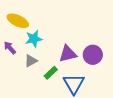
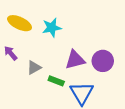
cyan star: (34, 39) -> (52, 28), moved
green rectangle: (51, 73) -> (56, 81), turned 64

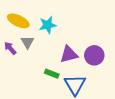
gray triangle: (34, 68) -> (27, 42), moved, turned -32

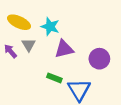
cyan star: (48, 25) -> (50, 27), turned 30
purple triangle: (69, 54) -> (64, 49), moved

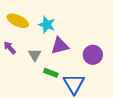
gray triangle: (29, 45) -> (35, 55), moved

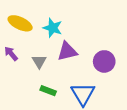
green rectangle: (51, 73) -> (48, 91), moved

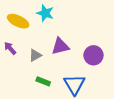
cyan star: (53, 28) -> (45, 13), moved
gray triangle: (39, 61) -> (35, 55), turned 32

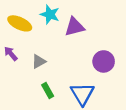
purple triangle: (60, 46) -> (74, 27), moved
green rectangle: (43, 81) -> (48, 91), turned 40

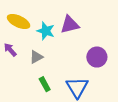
cyan star: (50, 14) -> (46, 31), moved

